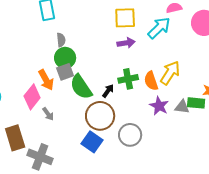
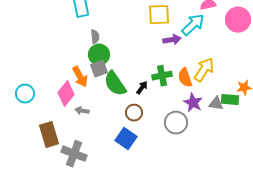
purple arrow: (126, 43) -> (172, 40), moved
gray arrow: (48, 114) -> (82, 111), turned 136
brown circle: (100, 116) -> (134, 113), size x0.6
gray circle: (130, 135) -> (176, 123), moved

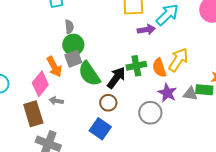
black arrow: (142, 88) -> (116, 78), size x1.6
brown rectangle: (49, 135) -> (33, 114), moved

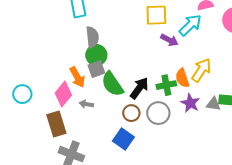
gray semicircle: (69, 27) -> (92, 37), size x1.5
purple arrow: (146, 30) -> (169, 40), turned 36
green cross: (136, 66) -> (166, 85), moved
gray arrow: (56, 101) -> (86, 104), moved
gray circle: (150, 113) -> (158, 113), moved

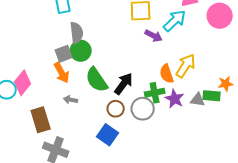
gray square: (96, 69) -> (64, 54), moved
green cross: (166, 85) -> (155, 93), moved
pink diamond: (63, 94) -> (23, 83), moved

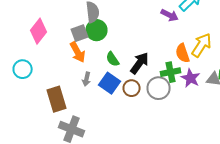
green semicircle: (97, 80) -> (113, 59), size x0.6
pink diamond: (23, 83) -> (39, 31), moved
gray arrow: (71, 100) -> (87, 79), turned -88
blue square: (108, 135) -> (110, 83), moved

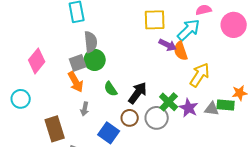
orange semicircle: (183, 53) -> (181, 51), moved
green cross: (171, 72) -> (169, 102), turned -36
blue square: (110, 83) -> (109, 133), moved

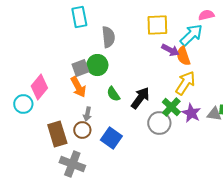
gray semicircle: (91, 42) -> (108, 37), moved
pink diamond: (37, 61) -> (39, 87), moved
yellow arrow: (200, 75) -> (185, 83), moved
brown circle: (130, 118) -> (82, 130), moved

